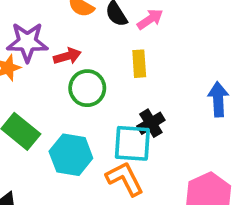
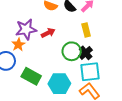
green circle: (87, 88) -> (72, 51), moved
black cross: (151, 123) -> (86, 53), moved

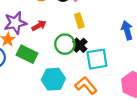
cyan square: (90, 72) -> (97, 59), moved
green rectangle: (31, 76) -> (27, 54), moved

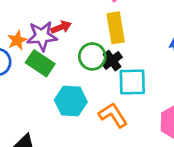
yellow rectangle: (79, 21) -> (116, 28), size x1.5
purple star: (15, 23) -> (42, 36), moved

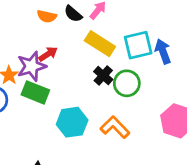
yellow rectangle: (116, 28) -> (100, 44), turned -36
green circle: (92, 56) -> (127, 83), moved
cyan square: (132, 82) -> (138, 45), moved

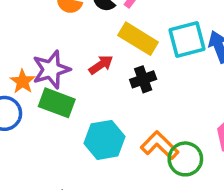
red arrow: (48, 54) -> (101, 65), moved
black cross: (103, 76) -> (143, 79), turned 30
green circle: (127, 83) -> (185, 159), moved

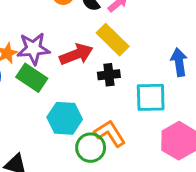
cyan square: (187, 40) -> (151, 97), moved
red arrow: (101, 65) -> (76, 54), size x1.5
green circle: (185, 159) -> (91, 148), moved

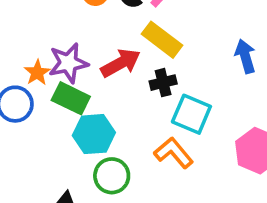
cyan square: (151, 97) -> (191, 114), moved, turned 32
cyan hexagon: (65, 118) -> (94, 134), moved
green circle: (91, 148) -> (112, 176), moved

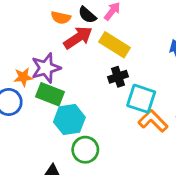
red arrow: (121, 63) -> (78, 38), moved
orange star: (37, 73) -> (23, 77), turned 30
orange L-shape: (174, 153) -> (153, 121), moved

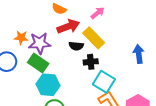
black semicircle: (87, 15) -> (76, 46), moved, turned -48
orange star: (23, 77) -> (21, 38), moved

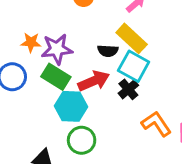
red arrow: (68, 26) -> (94, 81), moved
black cross: (91, 62) -> (128, 89), moved, turned -32
cyan square: (104, 82) -> (134, 66), moved

